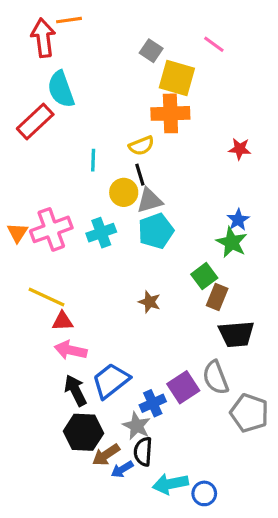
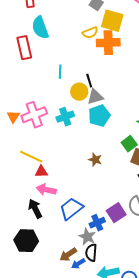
red rectangle: (35, 122) -> (24, 48), turned -60
yellow semicircle: (141, 146) -> (90, 33), moved
black arrow: (75, 390) -> (35, 209), moved
black hexagon: (83, 432) -> (26, 241), moved

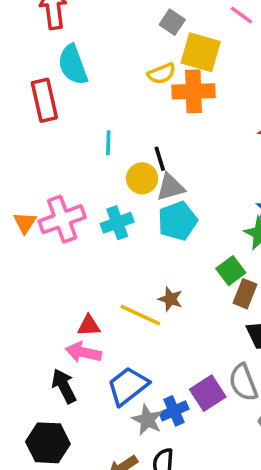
yellow line: (31, 157) -> (140, 315), moved
red triangle: (41, 172) -> (89, 326), moved
gray star: (87, 237) -> (147, 420), moved

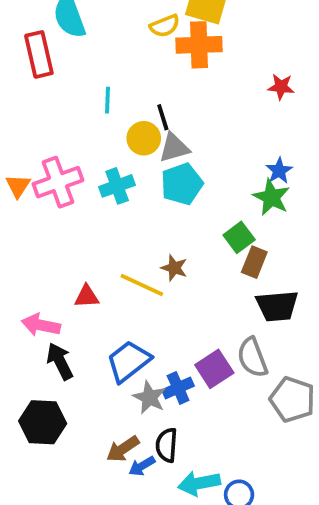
pink arrow: (83, 352) -> (41, 325), moved

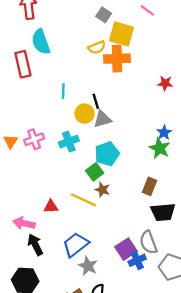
pink cross: (58, 182) -> (34, 139), size x0.7
cyan pentagon: (182, 184) -> (107, 154), moved
green square: (239, 237) -> (95, 172), moved
blue cross: (178, 388) -> (137, 260), moved

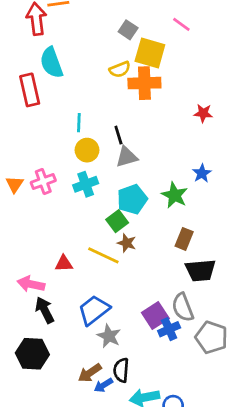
yellow circle: (85, 114) -> (87, 150), moved
green star: (160, 148) -> (175, 195), moved

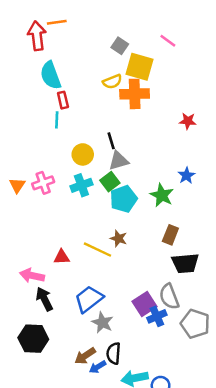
red rectangle: (30, 90) -> (63, 100), moved, size x0.6
cyan line: (79, 123) -> (57, 120), moved
green square: (117, 221) -> (110, 182), moved

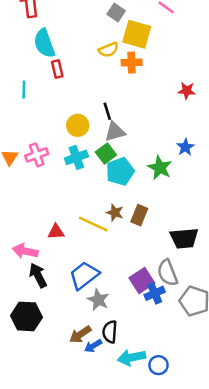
orange cross: (135, 94) -> (132, 63), size x0.7
cyan line: (57, 120) -> (24, 89), moved
brown rectangle: (170, 235) -> (139, 215), moved

